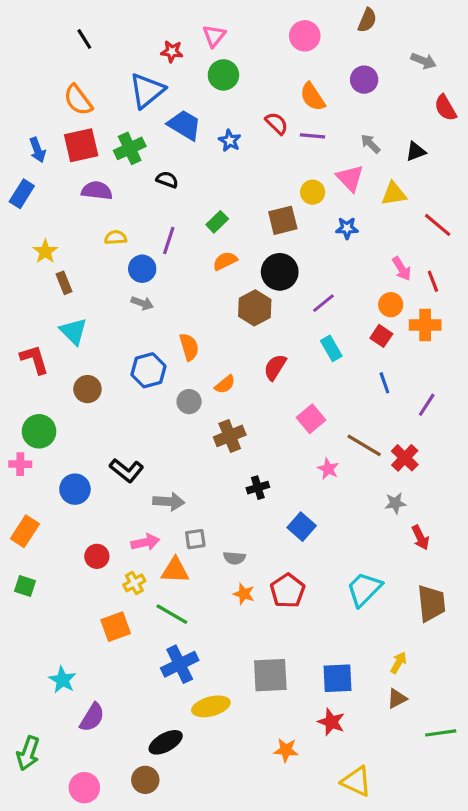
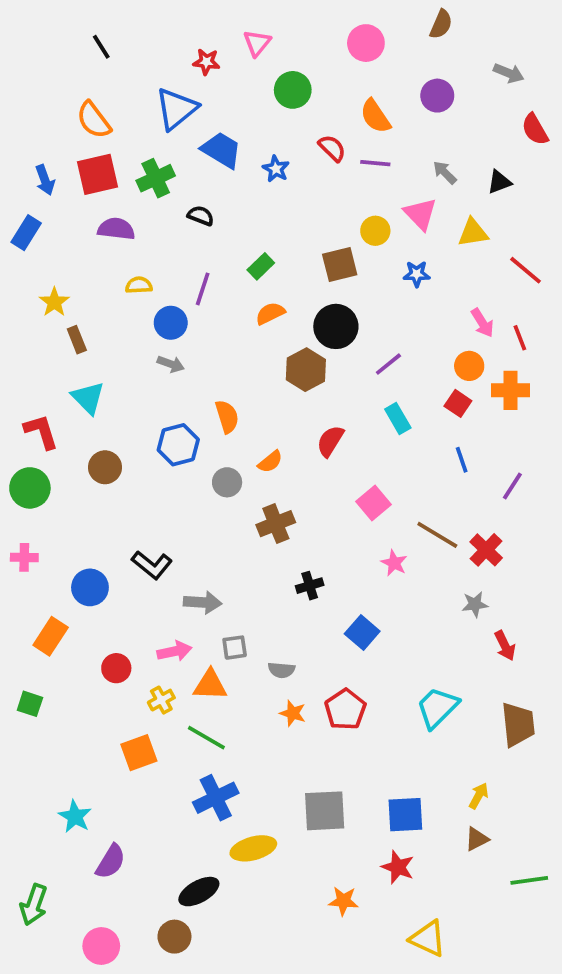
green circle: (223, 75) -> (293, 90), moved
green circle: (39, 431) -> (30, 488), moved
orange rectangle: (25, 531) -> (51, 636), moved

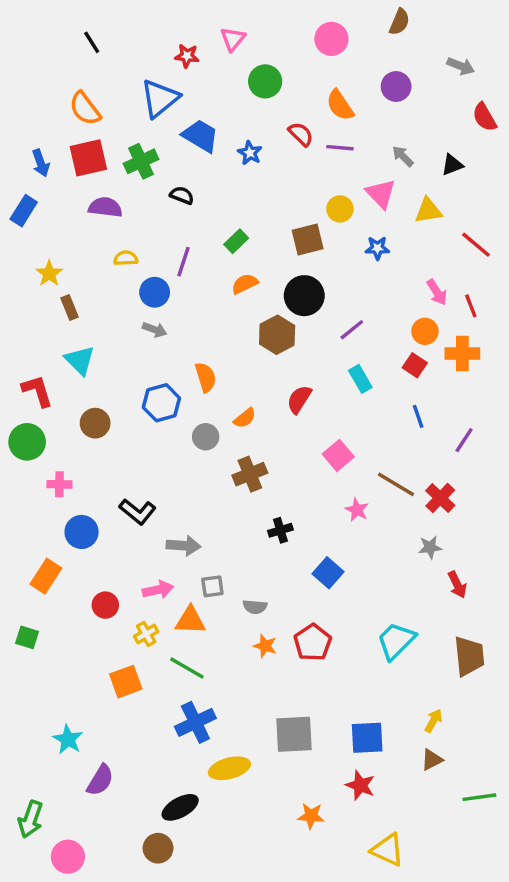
pink cross: (24, 557) -> (59, 484), moved
pink circle: (101, 946) -> (68, 857), moved

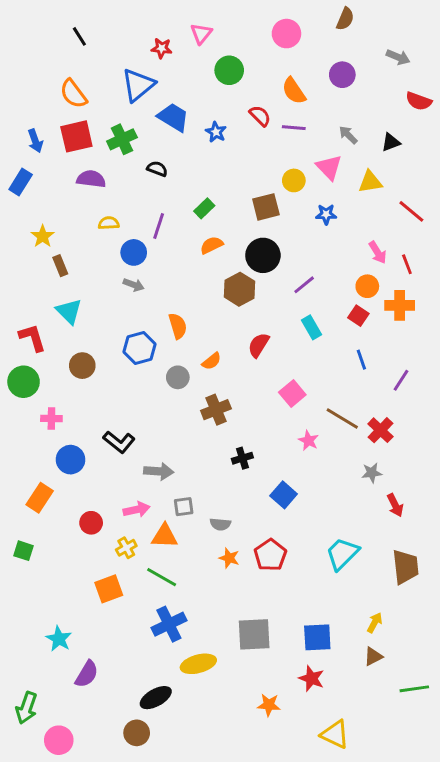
red semicircle: (484, 117) -> (419, 101), turned -40

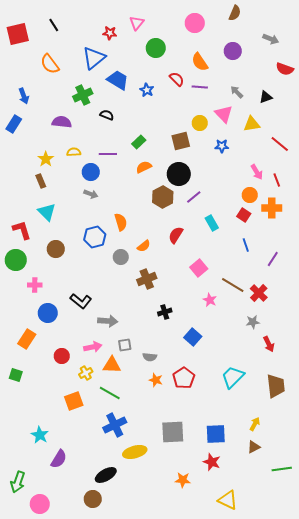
red square: (76, 136) -> (18, 34), moved
purple line: (159, 226) -> (108, 154), turned 72
yellow star: (43, 236) -> (46, 159), moved
purple line: (304, 285) -> (194, 197), moved

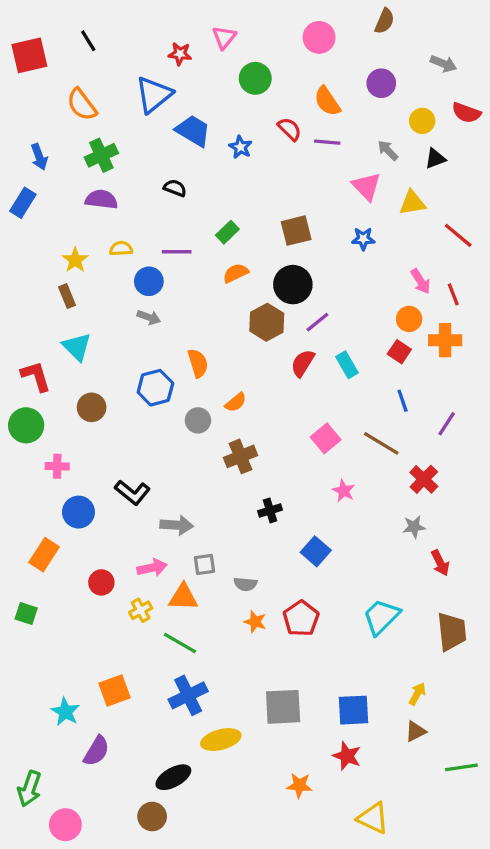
green cross: (83, 95) -> (101, 155), moved
yellow circle: (200, 123) -> (422, 121), moved
red semicircle: (176, 235) -> (303, 363), moved
brown line: (233, 285) -> (381, 443), moved
orange square: (74, 401) -> (114, 690), moved

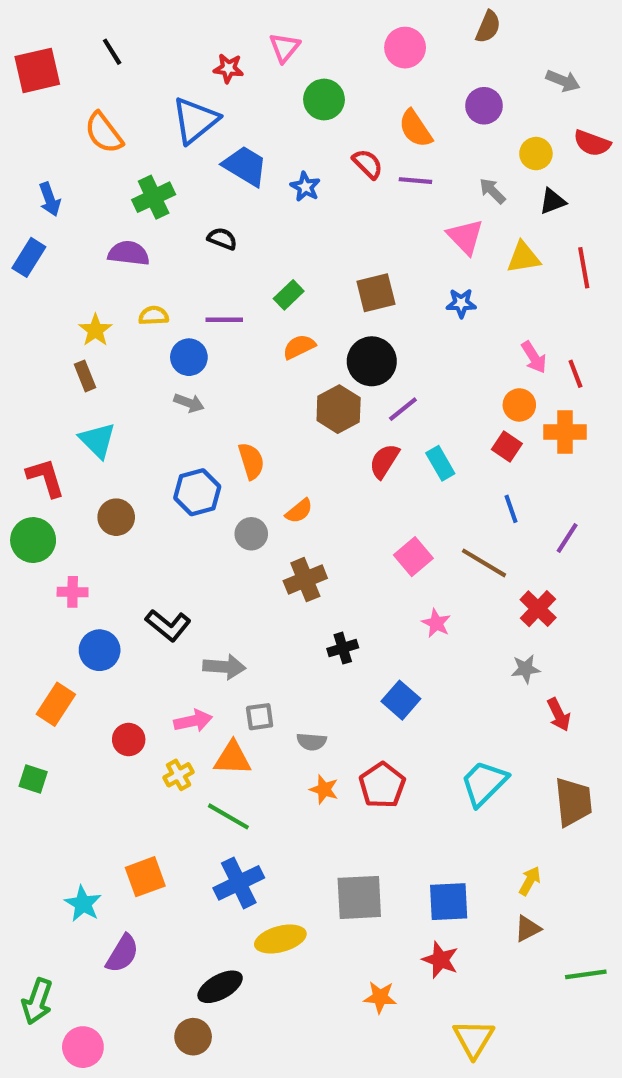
green cross: (101, 155) -> (154, 197), moved
red line: (458, 235) -> (584, 268), moved, turned 40
yellow triangle: (373, 818) -> (474, 1039), turned 36

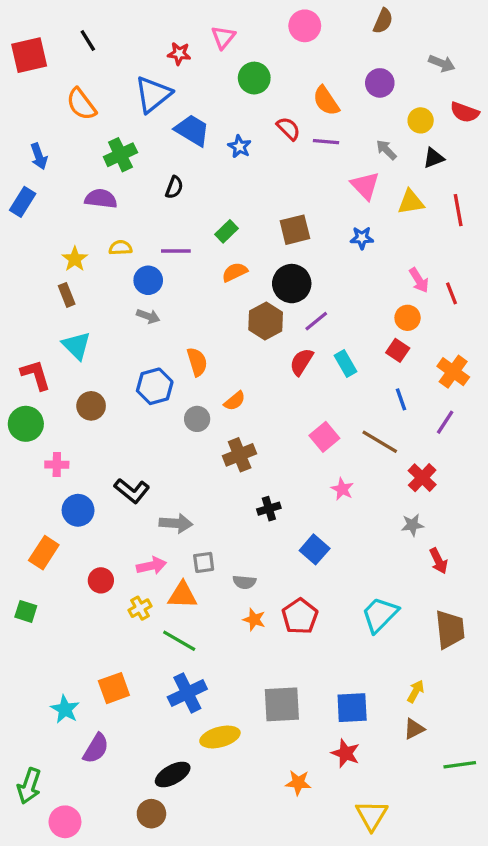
pink circle: (405, 48) -> (305, 26), moved
black semicircle: (222, 239) -> (174, 187), turned 90
orange cross: (565, 432) -> (453, 372), moved, turned 36

